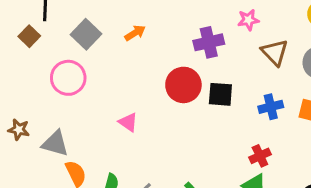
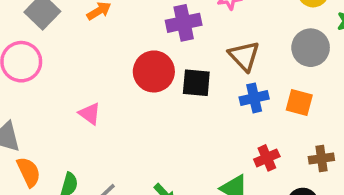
brown triangle: (275, 52) -> (244, 56), moved
red cross: (260, 156) -> (267, 158), moved

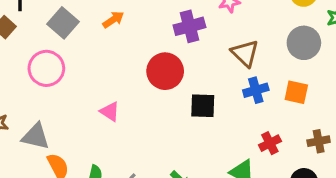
black square: (196, 83) -> (203, 106), moved

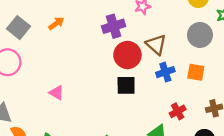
red circle: (165, 71) -> (127, 55), moved

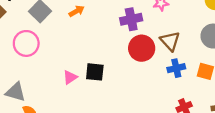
black square: (126, 85) -> (95, 72), moved
pink triangle: (56, 93) -> (70, 77), turned 49

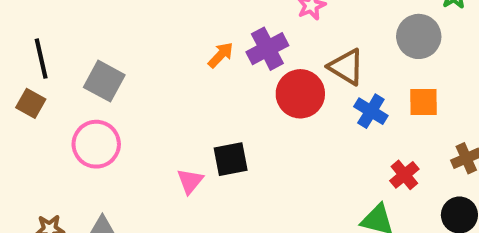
orange arrow: (77, 11) -> (221, 55), moved
blue cross: (176, 68) -> (371, 111), turned -30

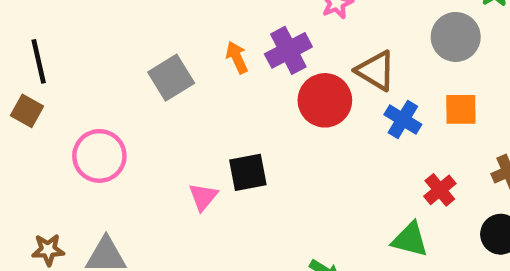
orange arrow: (221, 55) -> (237, 57), turned -68
gray square: (104, 81) -> (171, 78), moved, turned 30

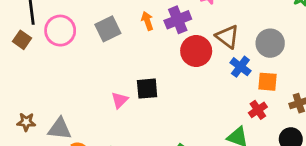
gray circle: (456, 37) -> (270, 43), moved
orange square: (461, 109) -> (268, 82), moved
pink circle: (99, 156) -> (60, 31), moved

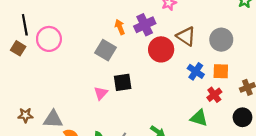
gray square: (108, 29) -> (106, 50), moved, turned -30
blue cross: (240, 67) -> (196, 71), moved

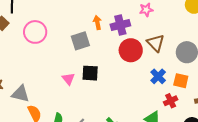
pink circle: (49, 39) -> (35, 32), moved
gray square: (106, 50) -> (80, 41), turned 30
pink triangle: (101, 93) -> (68, 79), turned -32

